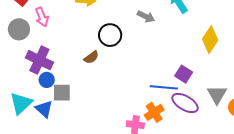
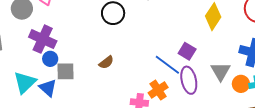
brown semicircle: (91, 57) -> (106, 62), moved
blue line: (164, 87) -> (167, 65), turned 32
purple ellipse: (185, 103) -> (189, 80), turned 48

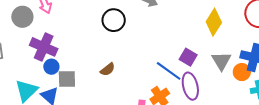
gray triangle: (221, 71) -> (221, 61), moved
orange circle: (241, 84) -> (242, 72), moved

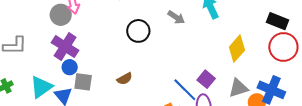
gray circle: (22, 17) -> (61, 15), moved
gray triangle: (221, 61) -> (238, 88), turned 35

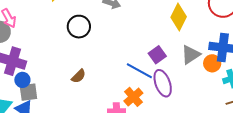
purple square: (206, 79) -> (157, 55), turned 30
gray square: (83, 82) -> (28, 92), moved

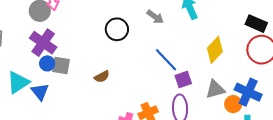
blue line: (139, 71) -> (166, 60), moved
gray square: (28, 92) -> (61, 66), moved

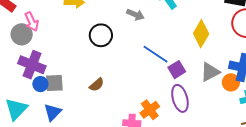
blue triangle: (40, 92) -> (53, 112), moved, turned 36

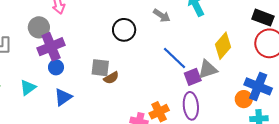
gray circle: (22, 34) -> (39, 27), moved
purple cross: (32, 65) -> (51, 47), turned 36
gray triangle: (210, 72) -> (208, 69), moved
gray square: (54, 83) -> (100, 68), moved
cyan triangle: (16, 109) -> (28, 88), size x0.7

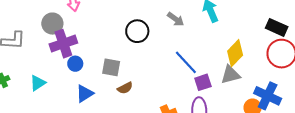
blue circle: (56, 67) -> (75, 64), moved
gray triangle: (208, 69) -> (231, 75), moved
brown semicircle: (111, 78) -> (125, 88), moved
blue triangle: (63, 97) -> (85, 94), moved

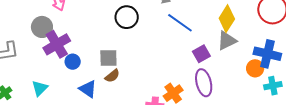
blue line: (186, 62) -> (180, 23), moved
brown semicircle: (125, 88) -> (112, 76), moved
blue triangle: (85, 94) -> (88, 89), turned -42

